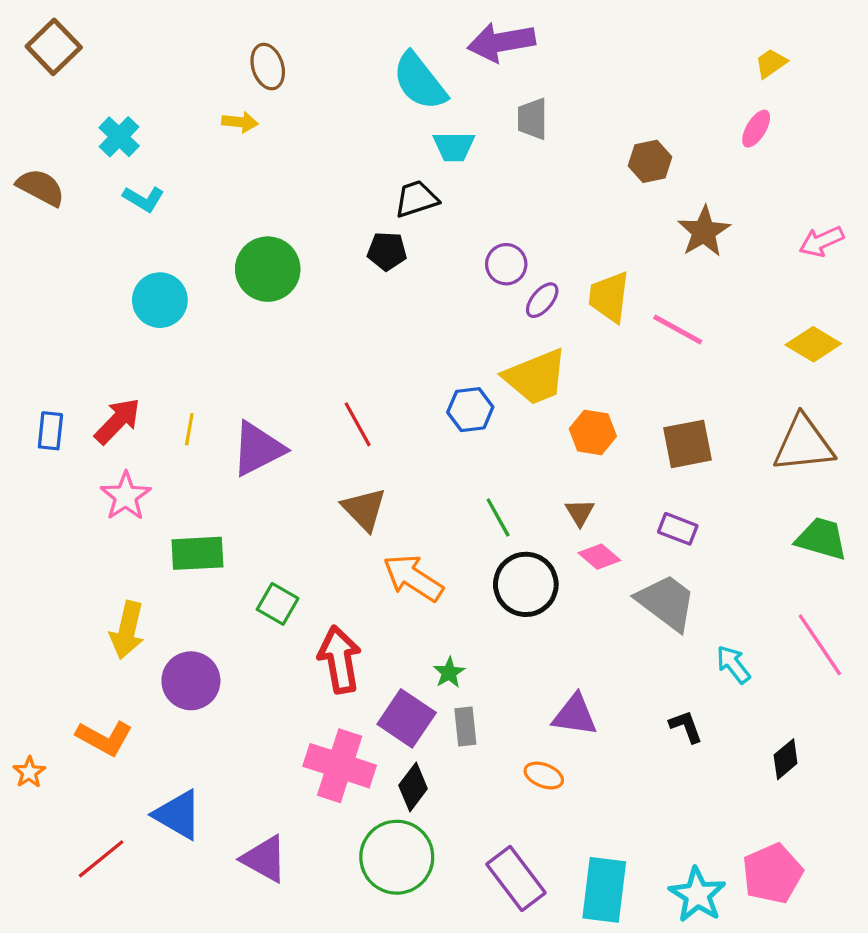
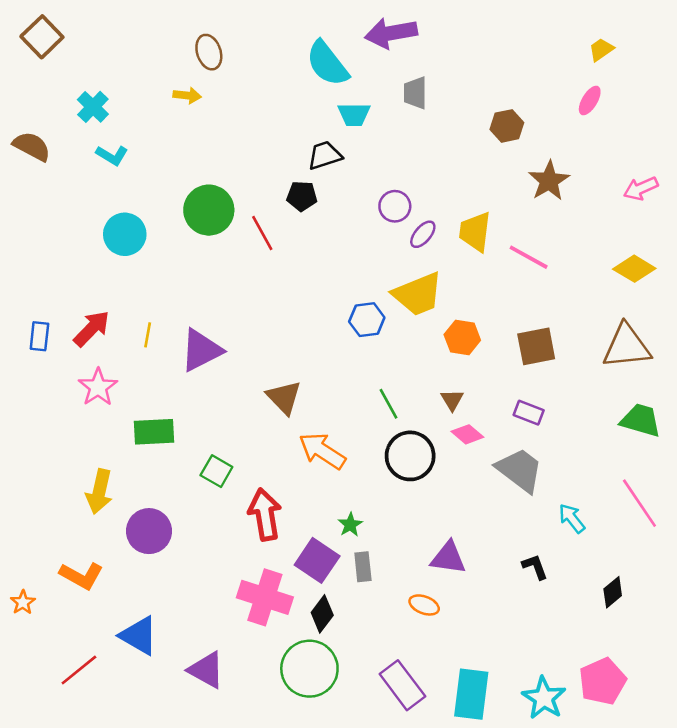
red line: (358, 424) -> (262, 233), moved

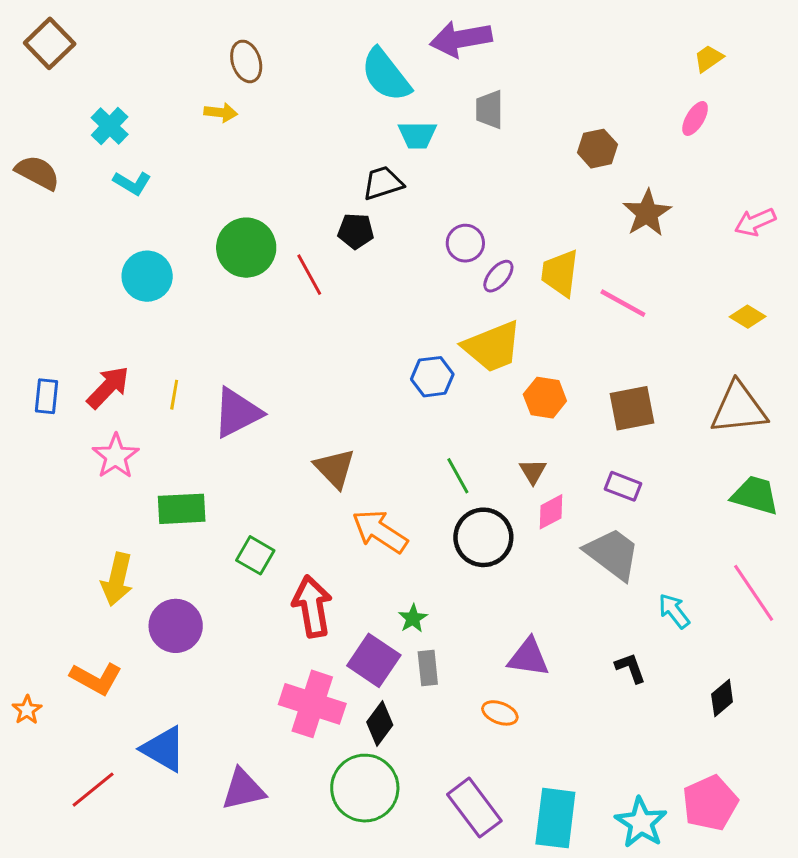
yellow diamond: (634, 269) -> (748, 317), size x0.7
pink diamond: (467, 434) -> (551, 512), turned -68
purple triangle: (206, 670) -> (243, 790), turned -42

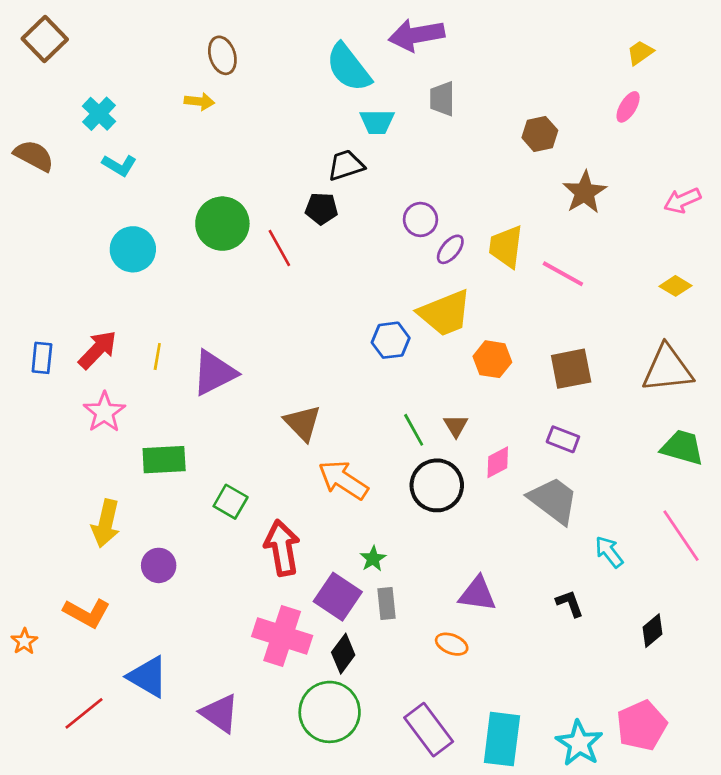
brown triangle: (533, 471) -> (456, 426), moved
purple circle: (176, 626) -> (159, 565), size x0.7
purple triangle: (243, 790) -> (220, 713), turned 48

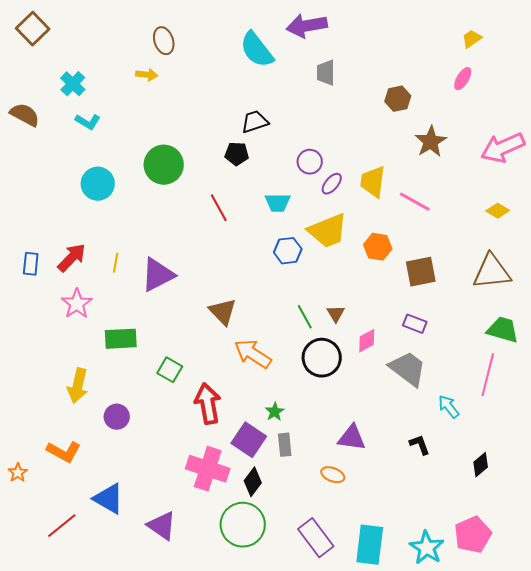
cyan trapezoid: (377, 122) -> (278, 203), moved
pink arrow: (682, 200) -> (503, 148), size x1.6
red line: (279, 248) -> (219, 208), moved
orange hexagon: (492, 359) -> (378, 247), moved
pink line: (681, 536) -> (488, 375), moved, turned 48

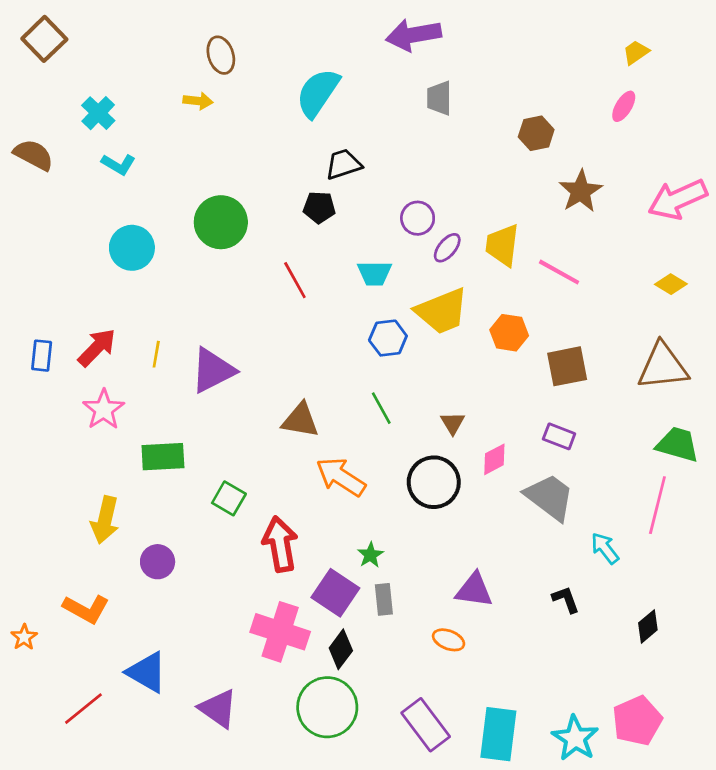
cyan semicircle: (257, 50) -> (318, 93), moved, turned 72
brown triangle: (223, 312) -> (300, 420), turned -36
green line: (305, 317) -> (381, 408), moved

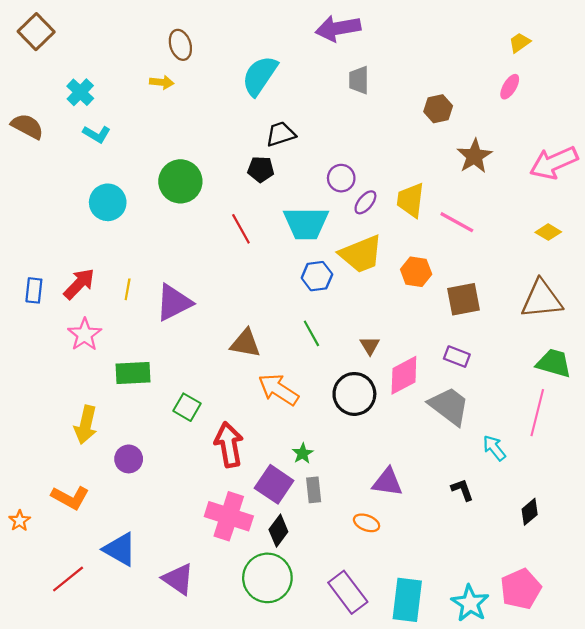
cyan trapezoid: (374, 273) -> (306, 223), size x1.6
pink diamond: (494, 459) -> (404, 375), size x1.5

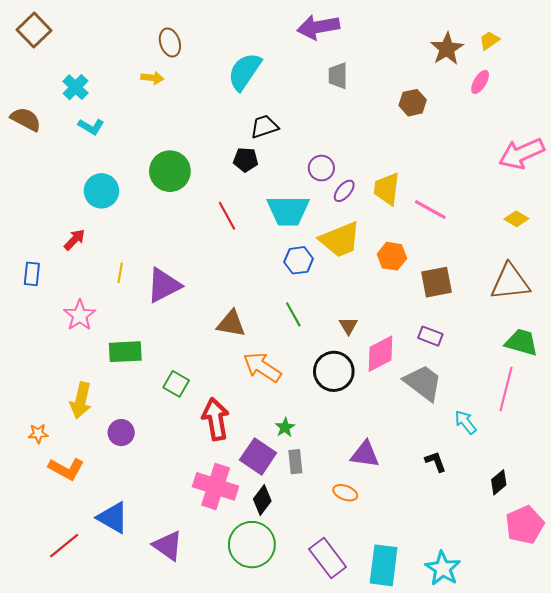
brown star: (474, 156) -> (447, 49), moved
red arrow: (79, 284) -> (74, 240), moved, size x0.7
orange star: (20, 521) -> (38, 434), moved, turned 30
pink pentagon: (521, 589) -> (525, 525), moved

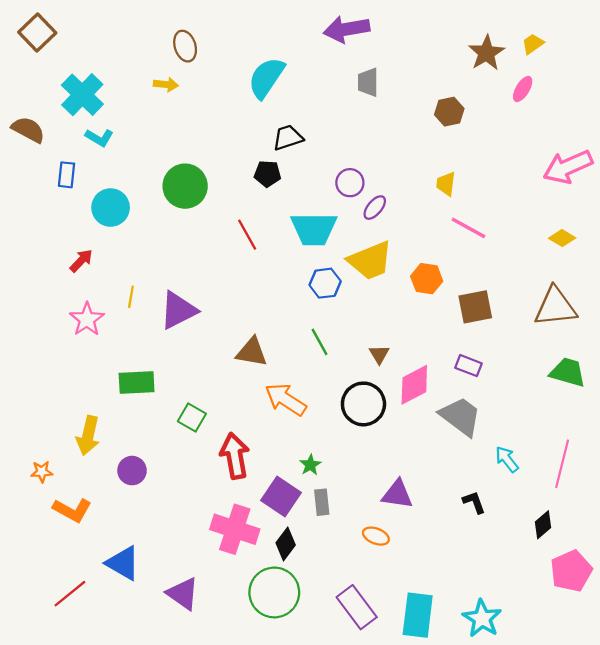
cyan cross: (76, 87) -> (82, 95), size x1.5
yellow trapezoid: (387, 189) -> (446, 184), moved, size x0.7
blue rectangle: (32, 274) -> (67, 175), moved
pink star: (80, 315) -> (87, 319), moved
pink line: (506, 389) -> (562, 464), moved

